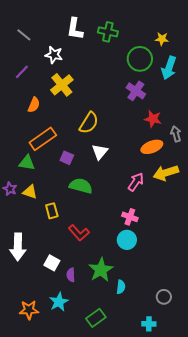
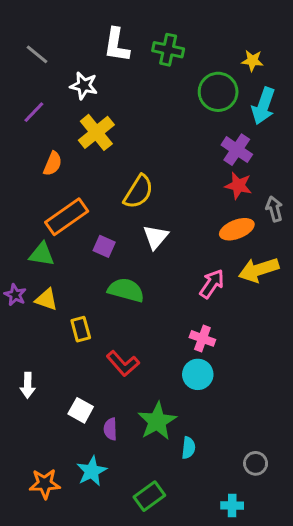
purple cross: (136, 91) -> (237, 150), moved
white arrow: (18, 247) -> (28, 385), size x0.6

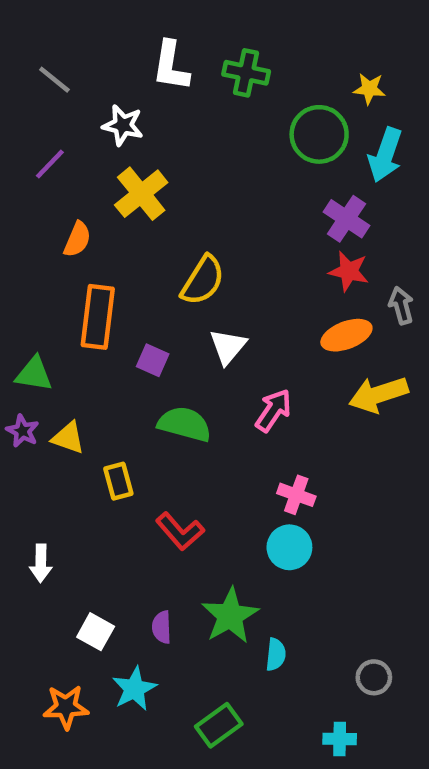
orange rectangle: (67, 217) -> (98, 317), turned -48
green triangle: (42, 254) -> (34, 374), moved
pink arrow: (212, 284) -> (273, 410), moved
white square: (81, 410) -> (96, 632), moved

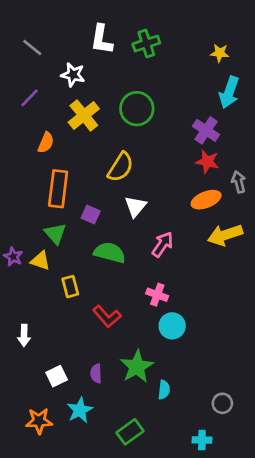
green cross: (246, 73) -> (146, 43), turned -30
green circle: (319, 134) -> (137, 109), moved
green triangle: (34, 374) -> (55, 234), moved, turned 40
pink cross: (296, 495) -> (157, 295), moved
white square: (96, 632) -> (57, 376), turned 35

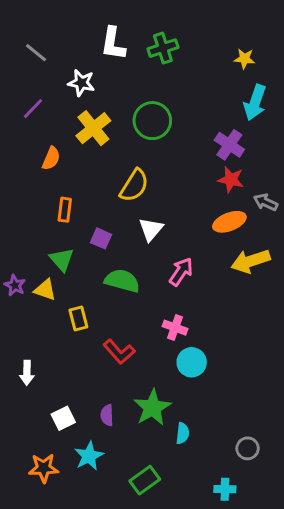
gray arrow: (239, 182) -> (266, 202), turned -50
orange rectangle: (58, 189) -> (65, 210), size x0.6

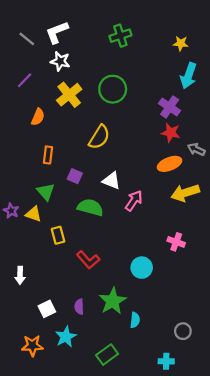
white L-shape: (113, 44) -> (57, 32), moved, turned 60
white triangle: (151, 229) -> (112, 181), moved, turned -48
pink cross: (175, 328) -> (176, 242), moved

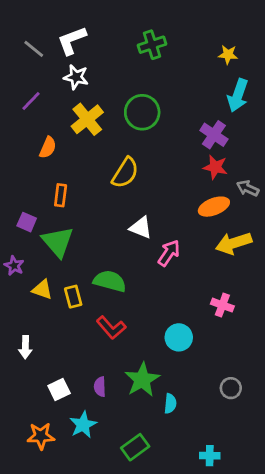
purple square: (75, 176) -> (27, 222), moved
green triangle: (46, 192) -> (58, 242), size x1.4
green semicircle: (90, 207) -> (110, 281), moved
yellow triangle: (33, 214) -> (42, 290), moved
gray circle: (183, 331) -> (231, 388), moved

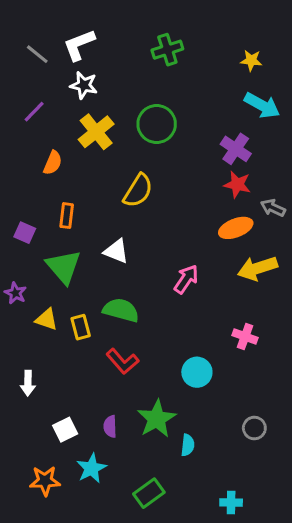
cyan arrow: (238, 95) -> (262, 105), turned -80
purple square: (27, 222) -> (25, 233), moved
white triangle: (141, 228) -> (116, 251), moved

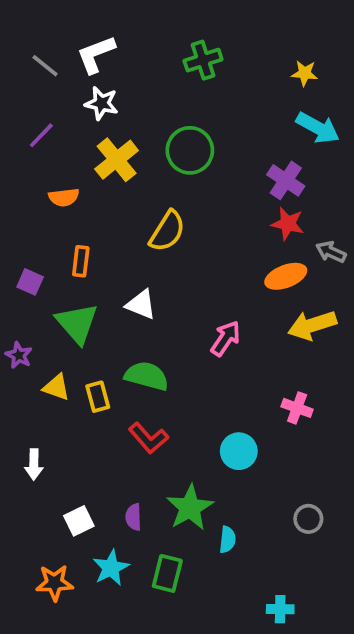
orange semicircle: (53, 163) -> (64, 197), turned 60
green rectangle: (149, 493) -> (167, 573), moved, turned -40

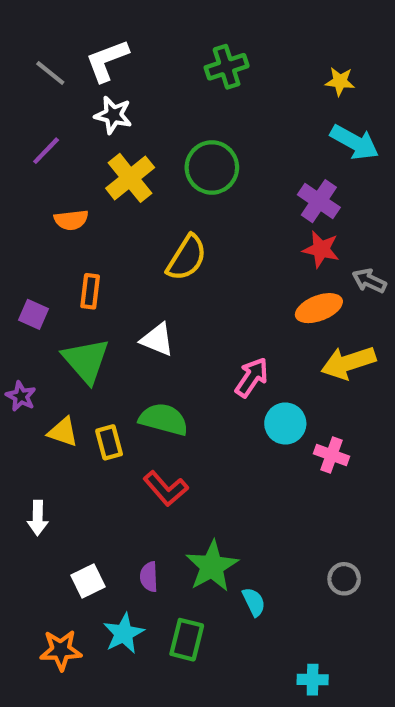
cyan circle: (239, 451) -> (285, 424), moved
cyan semicircle: (227, 540) -> (254, 602), turned -32

